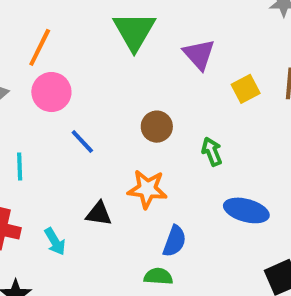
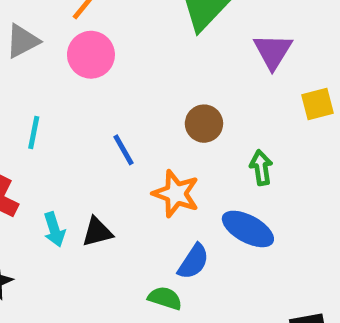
blue line: (82, 141) -> (124, 150), moved
blue ellipse: (246, 210) -> (248, 229), moved
black triangle: (99, 214) -> (97, 232), moved, turned -36

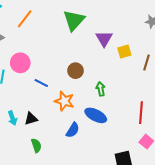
pink circle: (91, 55) -> (20, 63), moved
yellow square: (317, 104) -> (124, 52), moved
blue line: (124, 150) -> (41, 83), turned -32
green semicircle: (165, 298) -> (36, 145), moved, turned 56

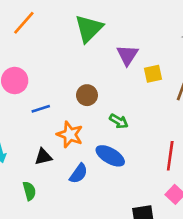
blue line: (41, 83) -> (41, 109), turned -48
green arrow: (101, 89) -> (119, 121), turned 128
black triangle: (31, 119) -> (43, 157), moved

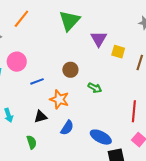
yellow square: (153, 74) -> (118, 52), turned 32
blue ellipse: (110, 156) -> (101, 137), moved

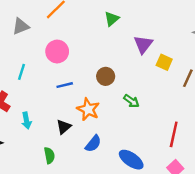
green triangle: (69, 21) -> (112, 19), size x0.6
pink circle: (17, 62) -> (57, 52), moved
black triangle: (41, 117) -> (64, 127), turned -32

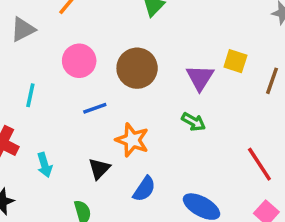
purple triangle: (143, 44) -> (200, 78), moved
brown circle: (106, 76) -> (137, 68), moved, size x1.5
red line: (174, 134) -> (259, 164), turned -40

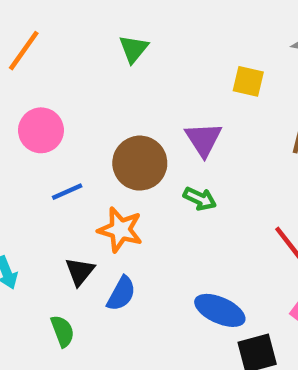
yellow square: (235, 61) -> (248, 81), moved
brown circle: (137, 68) -> (140, 163), moved
blue semicircle: (144, 189) -> (121, 294), moved

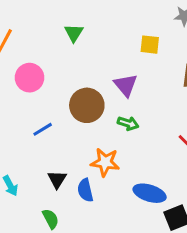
pink circle: (41, 130) -> (30, 78), moved
orange star: (120, 230) -> (105, 162), moved
blue semicircle: (121, 294) -> (85, 190), turned 145

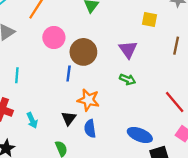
brown circle: (87, 105) -> (83, 52), moved
blue line: (43, 129) -> (69, 73), moved, turned -56
orange star: (105, 162) -> (88, 100), moved

